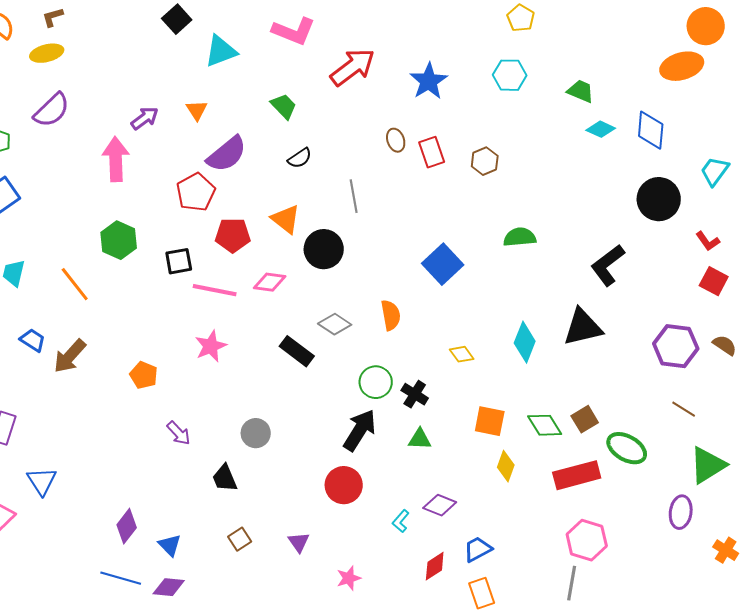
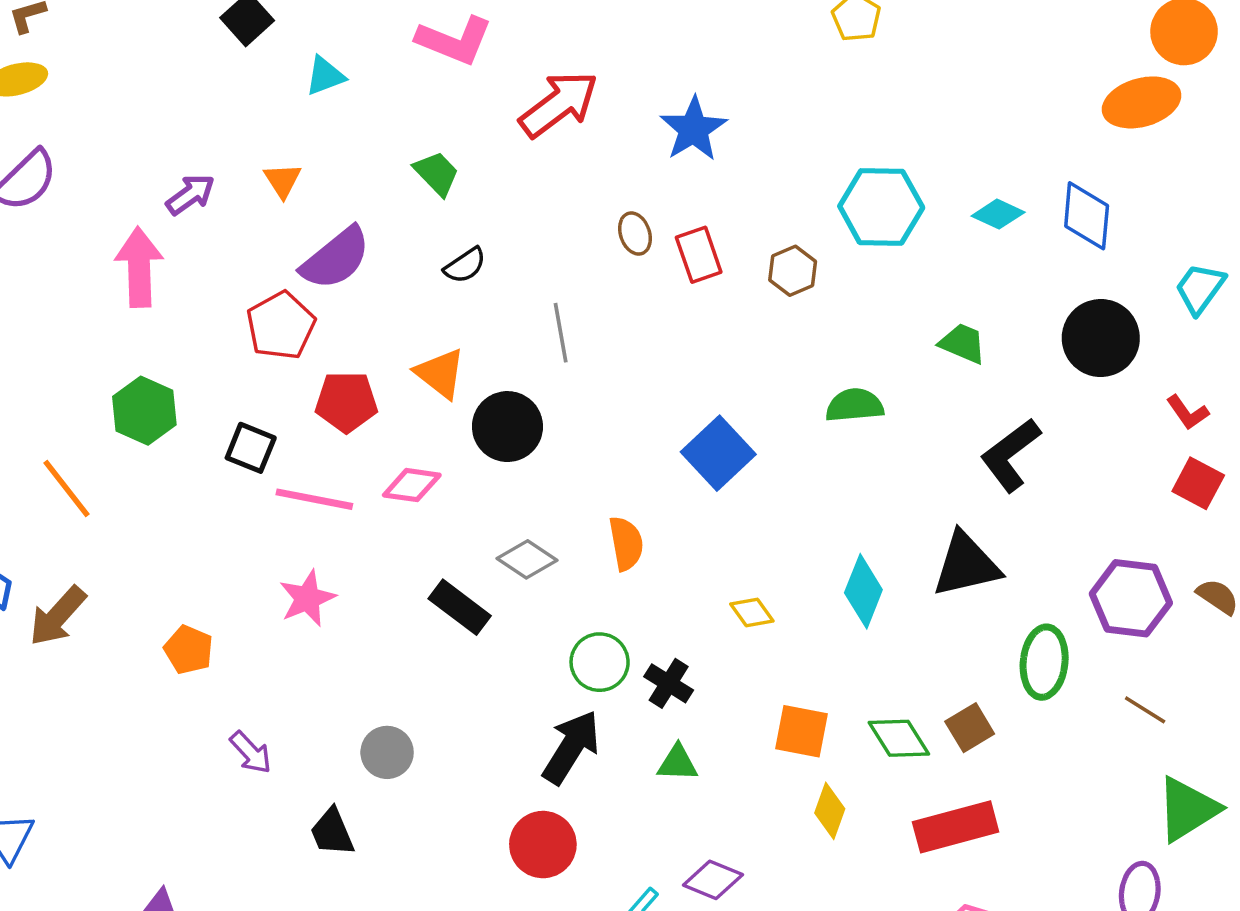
cyan triangle: (221, 51) -> (325, 76), size x0.7
cyan hexagon: (510, 75) -> (881, 207), moved, size x1.4
green trapezoid: (581, 91) -> (963, 343), moved
black square: (179, 261) -> (251, 448), turned 32
green ellipse: (627, 448) -> (1044, 662), moved, turned 66

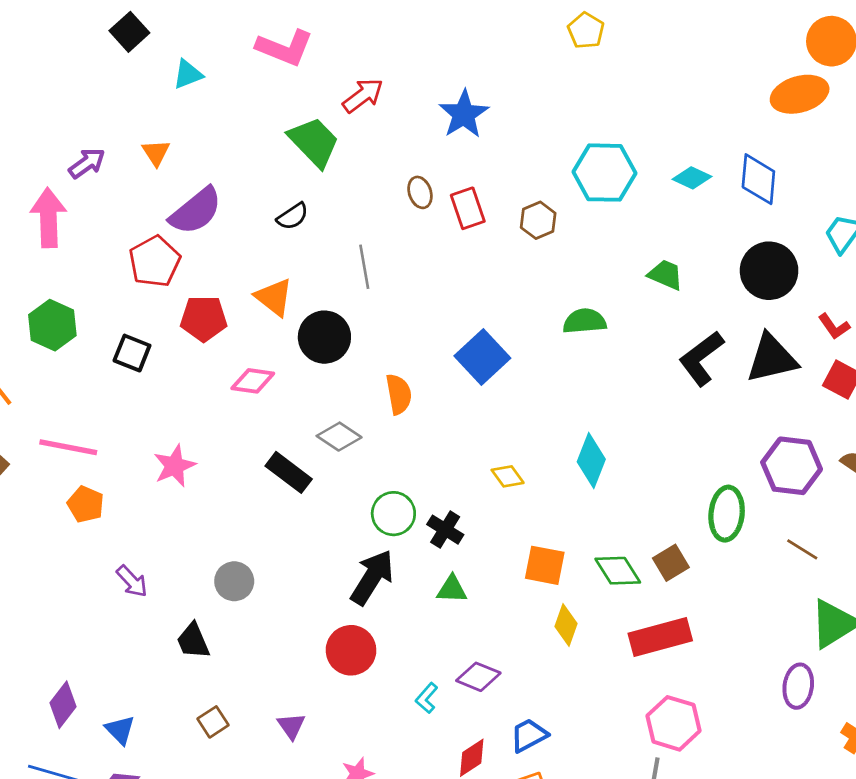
red arrow: (559, 104) -> (363, 96), size x0.7
green trapezoid: (437, 173) -> (314, 142), moved, size x1.5
pink line: (314, 499) -> (68, 447), moved
orange semicircle: (626, 543) -> (399, 394), moved
black triangle: (966, 565) -> (772, 358), moved

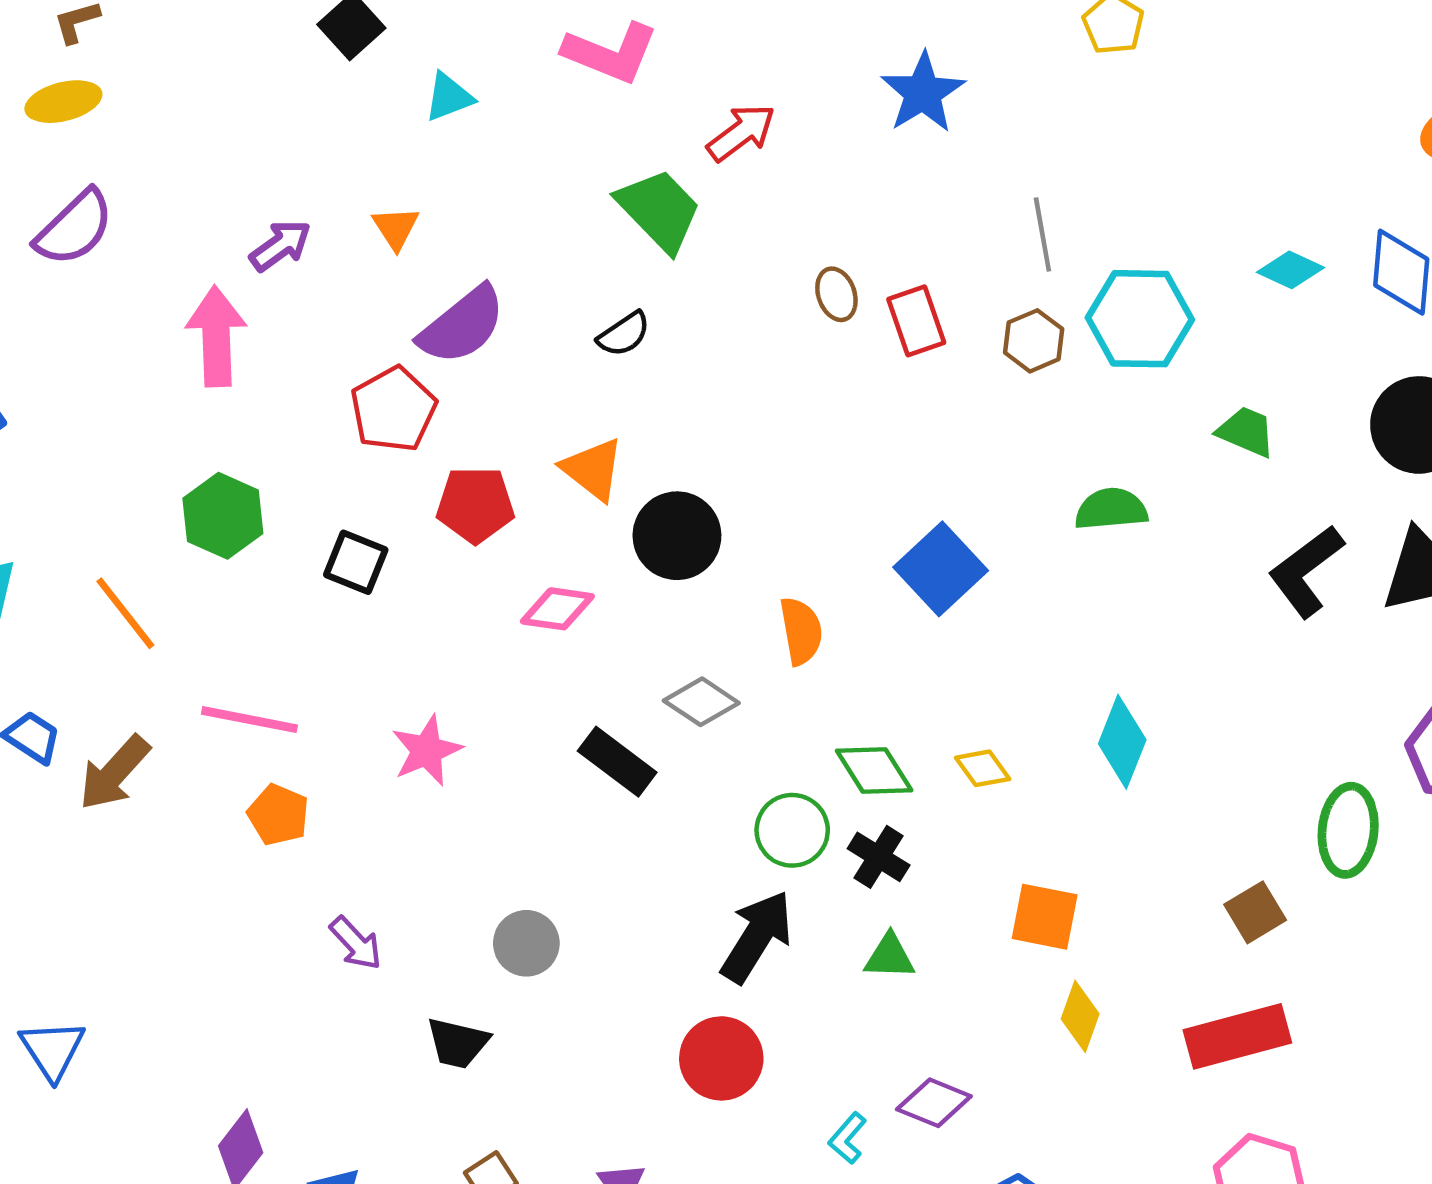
blue star: (464, 114) -> (923, 93), moved
cyan hexagon: (604, 173) -> (1140, 319), moved
gray line: (364, 267) -> (1042, 234), moved
green diamond: (618, 571) -> (874, 771), moved
black trapezoid: (193, 641) -> (458, 1043), turned -54

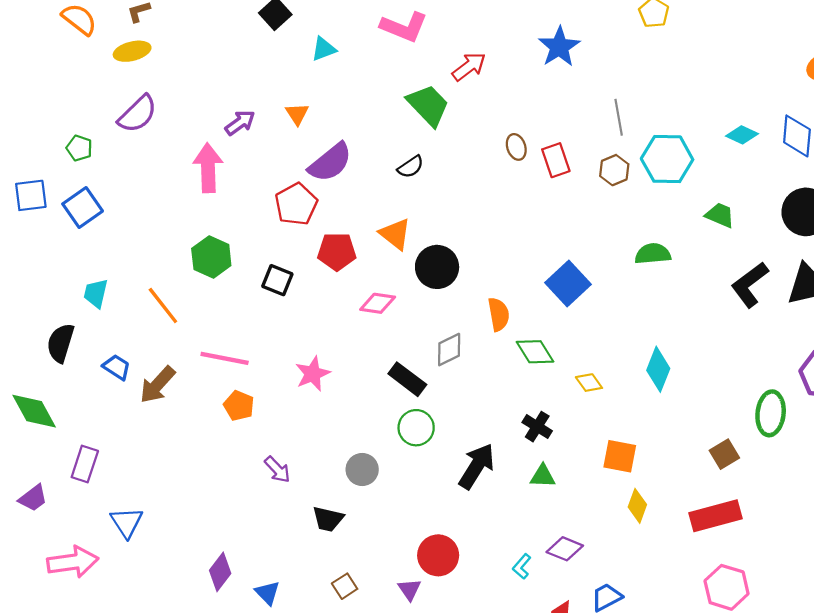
gray diamond: (701, 702) -> (449, 350), turned -60
green diamond: (874, 771) -> (535, 352), moved
green circle: (792, 830) -> (416, 428), moved
red circle: (721, 1058) -> (438, 555), moved

